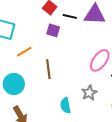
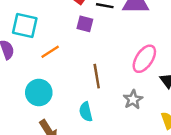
brown line: (48, 69) -> (97, 76), moved
cyan semicircle: (65, 105) -> (86, 112), moved

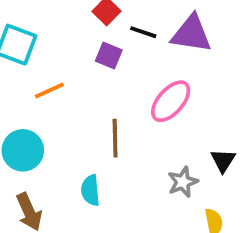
pink ellipse: (144, 59) -> (171, 101), moved
gray star: (133, 100) -> (183, 182), moved

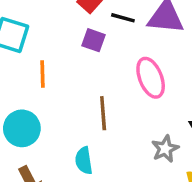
orange line: (49, 91) -> (43, 74), turned -64
pink ellipse: (171, 101) -> (151, 78), turned -60

